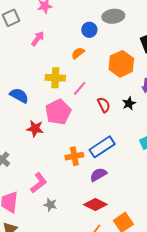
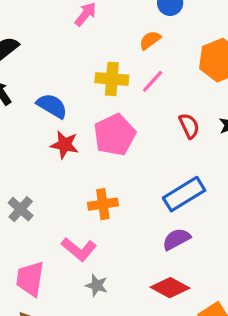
pink line: (80, 88) -> (153, 81), moved
red star: (35, 129) -> (65, 145), moved
orange cross: (74, 156) -> (103, 204), moved
pink L-shape: (39, 183) -> (79, 249), turned 75

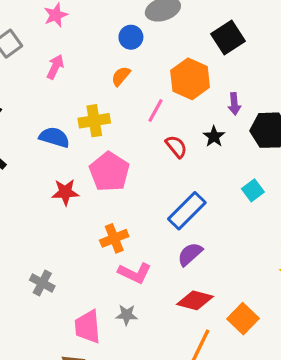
pink line: (153, 81) -> (155, 110), moved
blue semicircle: (52, 106) -> (54, 137), moved
gray cross: (21, 209) -> (42, 283), moved
pink L-shape: (79, 249) -> (135, 273), moved
pink trapezoid: (30, 279) -> (88, 327), moved

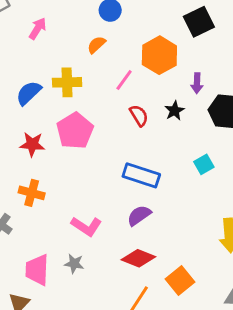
blue semicircle: (54, 137) -> (29, 93), turned -68
blue rectangle: (187, 211) -> (141, 175), turned 56
orange cross: (114, 238) -> (32, 193), moved, turned 30

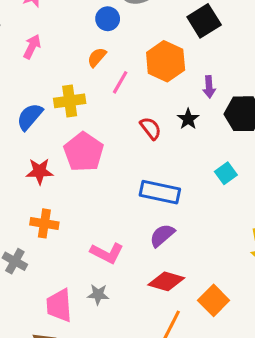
pink line: (124, 80) -> (120, 82), moved

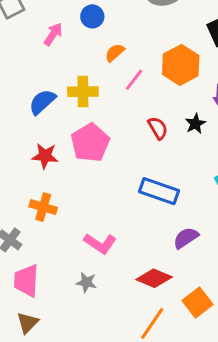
blue circle: (108, 19) -> (92, 16), moved
purple semicircle: (162, 235) -> (186, 238), moved
pink trapezoid: (59, 305) -> (26, 281), moved

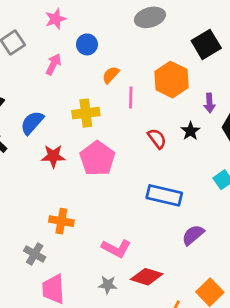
pink line: (134, 80) -> (131, 97), turned -30
blue semicircle: (42, 102) -> (32, 123), moved
red star: (45, 156) -> (53, 156), moved
red diamond: (154, 278) -> (147, 277), moved

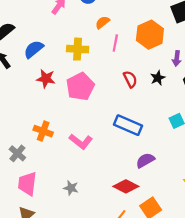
pink L-shape: (116, 248) -> (81, 141), moved
red diamond: (147, 277) -> (126, 186), moved

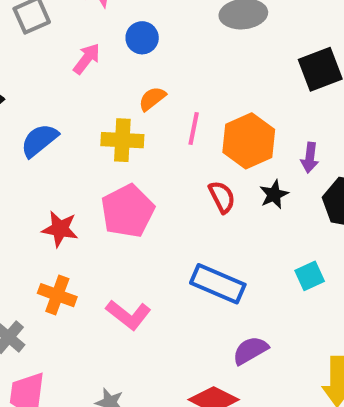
orange semicircle: (102, 22) -> (152, 99), moved
orange hexagon: (150, 35) -> (249, 141), moved
red star: (46, 79) -> (60, 229), moved

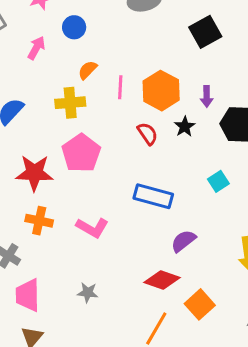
red star: (60, 229) -> (34, 173), size x1.4

